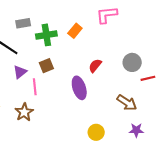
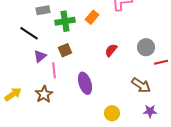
purple ellipse: (79, 88) -> (85, 83), moved

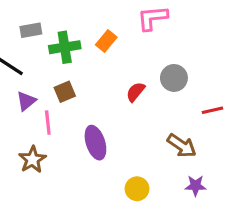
gray circle: (146, 47) -> (174, 78), moved

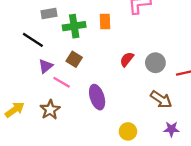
orange rectangle: (106, 41) -> (105, 22), turned -42
gray circle: (174, 78) -> (155, 63), moved
brown square: (65, 92) -> (74, 59), turned -35
pink line: (48, 123) -> (62, 82), turned -54

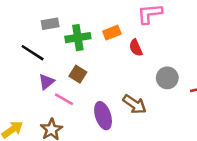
orange rectangle: (105, 22) -> (112, 33), turned 70
red semicircle: (127, 59) -> (136, 48), moved, turned -63
brown arrow: (161, 99) -> (135, 104), moved

